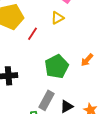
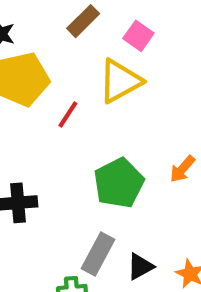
yellow triangle: (57, 18) -> (120, 81), size x1.6

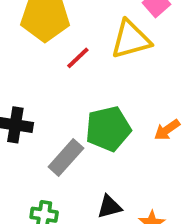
gray rectangle: (98, 254) -> (66, 158), moved

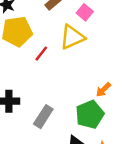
green pentagon: (108, 129) -> (90, 114), moved

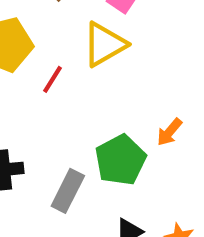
green pentagon: (90, 114) -> (121, 160), moved

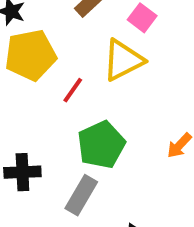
green pentagon: (121, 160) -> (101, 145), moved

